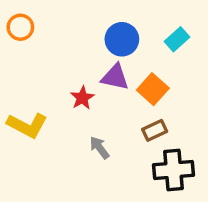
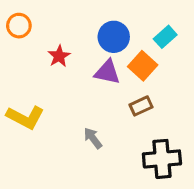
orange square: (153, 89) -> (143, 66), moved
red star: (82, 98) -> (59, 56), moved
brown rectangle: (155, 130) -> (141, 106), moved

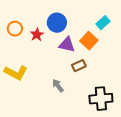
orange circle: (19, 26) -> (15, 29), moved
blue circle: (114, 37) -> (57, 23), moved
brown rectangle: (141, 106) -> (79, 66), moved

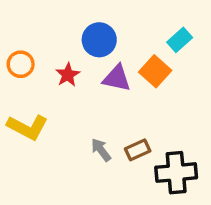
orange circle: (15, 29) -> (21, 64), moved
red star: (37, 35) -> (68, 75), moved
brown rectangle: (79, 66) -> (138, 150), moved

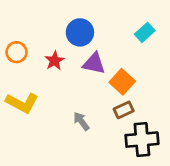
orange square: (155, 71) -> (122, 82), moved
brown rectangle: (138, 150) -> (124, 110), moved

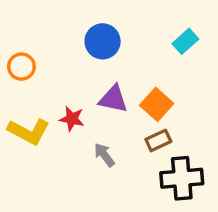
red star: (55, 61) -> (72, 119), moved, turned -30
purple triangle: (94, 63) -> (113, 99), moved

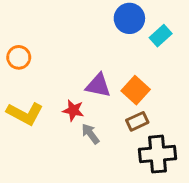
blue circle: (103, 41) -> (129, 18), moved
red star: (72, 119) -> (73, 110), moved

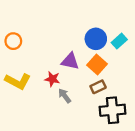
blue circle: (129, 18) -> (96, 39), moved
cyan rectangle: (161, 36) -> (119, 41), moved

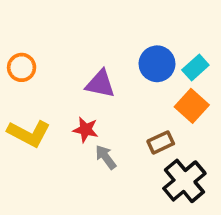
purple triangle: (70, 61) -> (100, 84), moved
orange square: (97, 65) -> (192, 106), moved
black cross: (113, 110) -> (184, 181), turned -35

